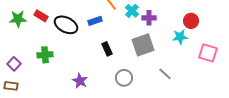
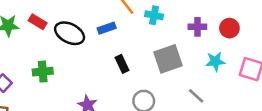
cyan cross: (132, 11) -> (154, 15), turned -32
purple cross: (149, 18) -> (197, 27), moved
cyan star: (180, 37) -> (215, 61), moved

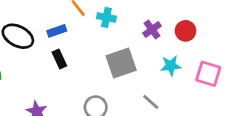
purple cross: (197, 27) -> (152, 29), turned -36
black rectangle: (122, 64) -> (59, 59), moved

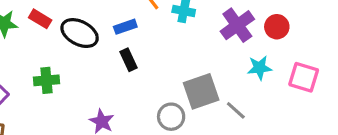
purple cross: (152, 29) -> (237, 25), size x1.5
gray square: (121, 63) -> (201, 91), moved

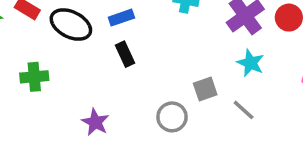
cyan star: (259, 68) -> (250, 63), moved, turned 30
gray square: (201, 91) -> (205, 89), size x0.6

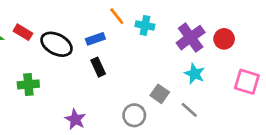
gray square: (205, 89) -> (160, 94), turned -36

